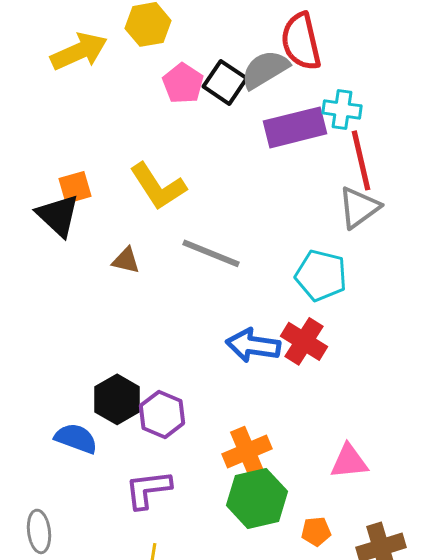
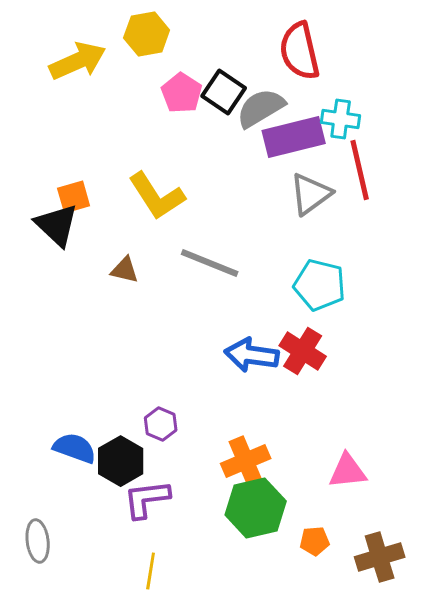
gray semicircle: (265, 69) -> (261, 108), moved
gray triangle: (359, 207) -> (311, 194), moved
black hexagon: (117, 399) -> (121, 461), moved
purple hexagon: (162, 414) -> (161, 424), size x0.7

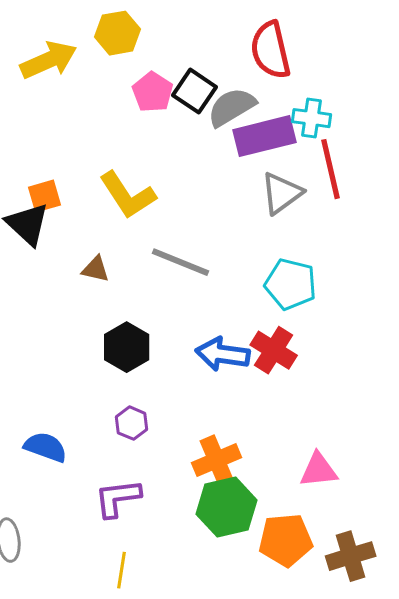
black hexagon: (121, 461) -> (127, 347), moved
orange pentagon: (315, 541) -> (286, 540), size x1.8

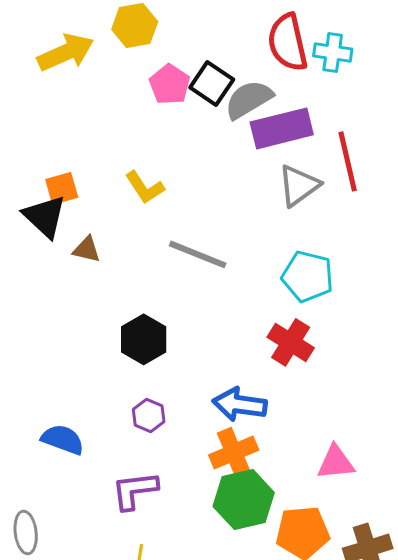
cyan cross: (312, 118) -> (333, 52), moved
yellow L-shape: (128, 195) -> (145, 187), size x0.7
brown triangle: (96, 269) -> (87, 249), moved
blue arrow: (223, 354) -> (240, 404), moved

